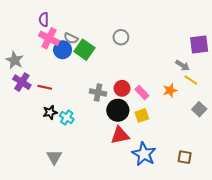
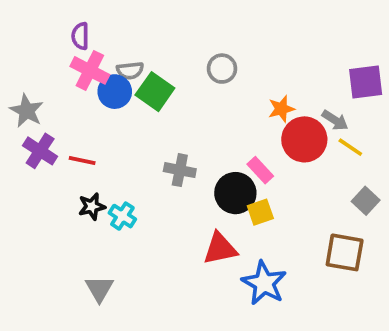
gray semicircle: (71, 38) -> (130, 70), turned -32
red circle: (122, 88) -> (304, 139), moved, size x1.5
orange star: (170, 90) -> (281, 109), moved
black circle: (118, 110) -> (235, 193), moved
brown square: (185, 157) -> (345, 252), moved, size x1.5

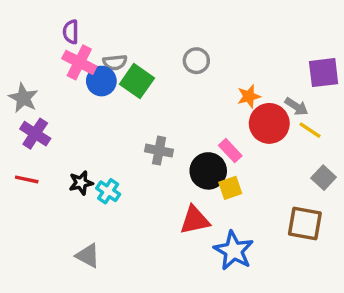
red line: (82, 161) -> (27, 179), moved
gray triangle: (99, 289) -> (88, 256), turned -32

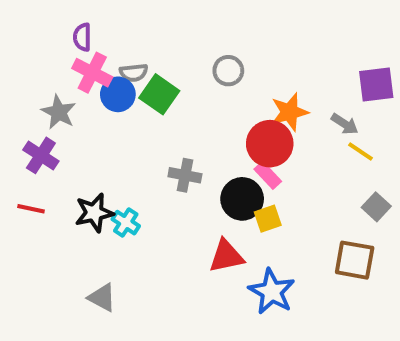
orange star: (249, 96) -> (289, 112), size x1.4
gray star: (23, 98) -> (59, 112), moved
red circle: (269, 123) -> (270, 144), moved
black star: (81, 183) -> (94, 213), size x1.4

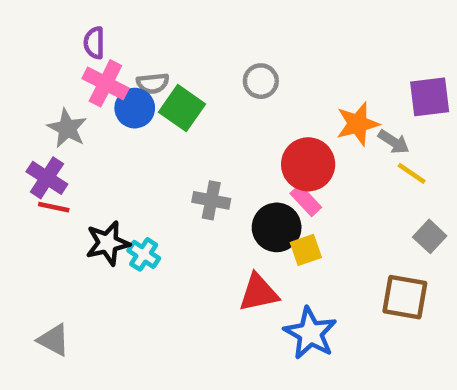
orange star: (289, 112) -> (358, 124), moved
red line: (31, 209) -> (54, 207), moved
gray triangle: (102, 298) -> (54, 340), moved

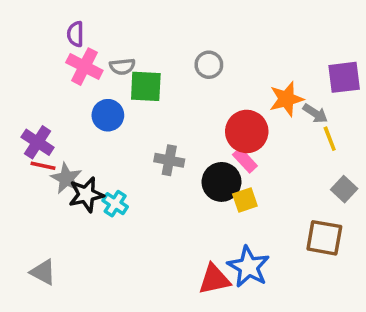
blue circle: (135, 108) -> (108, 115), moved
green square: (182, 108) -> (146, 86), turned -32
gray star: (67, 128) -> (66, 178), moved
yellow line: (412, 173) -> (330, 139), turned 35
red triangle: (259, 293) -> (214, 279), moved

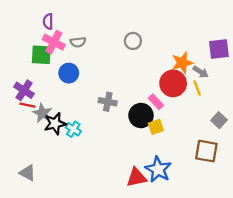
green square: (146, 86) -> (41, 55), moved
red circle: (247, 131) -> (173, 83), moved
yellow line: (330, 139) -> (197, 88), moved

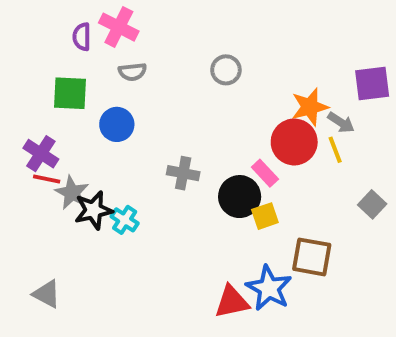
pink cross: (54, 42) -> (119, 27), moved
brown square: (206, 151) -> (312, 257), moved

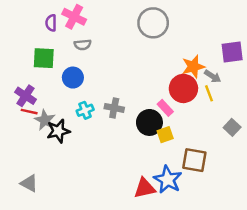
gray circle: (226, 70) -> (153, 23), moved, size x1.6
cyan cross: (125, 220) -> (85, 110), moved, turned 35

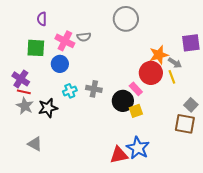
pink cross: (74, 17) -> (65, 41), moved
gray semicircle: (83, 45) -> (84, 37), moved
gray star: (45, 120) -> (25, 106), moved
brown square: (194, 160) -> (185, 124), moved
gray triangle: (29, 183) -> (35, 144), moved

